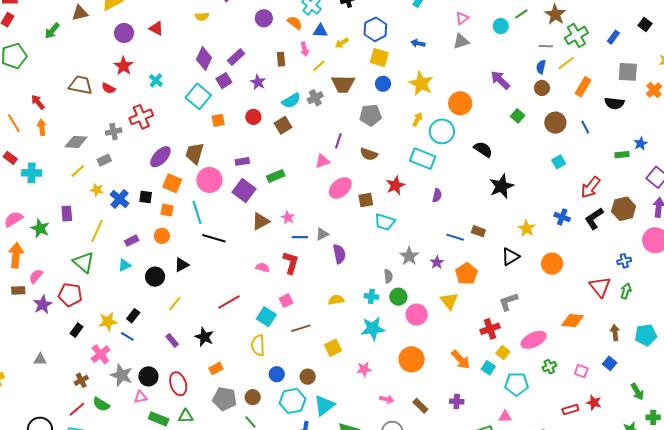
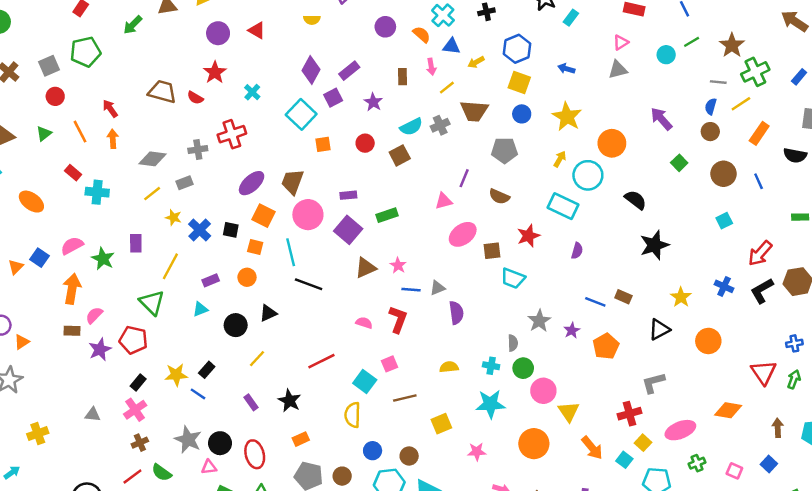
yellow triangle: (449, 301) -> (569, 412), moved
pink cross: (100, 354) -> (135, 410), moved

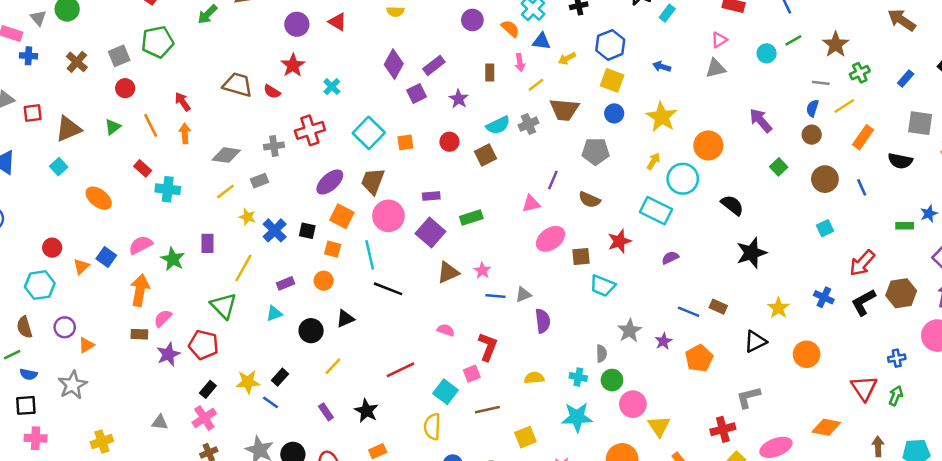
green cross: (755, 72) -> (860, 73), size x0.7
cyan square: (301, 114) -> (369, 133), moved
purple semicircle: (577, 251) -> (670, 258), turned -133
red L-shape: (398, 319) -> (488, 347), moved

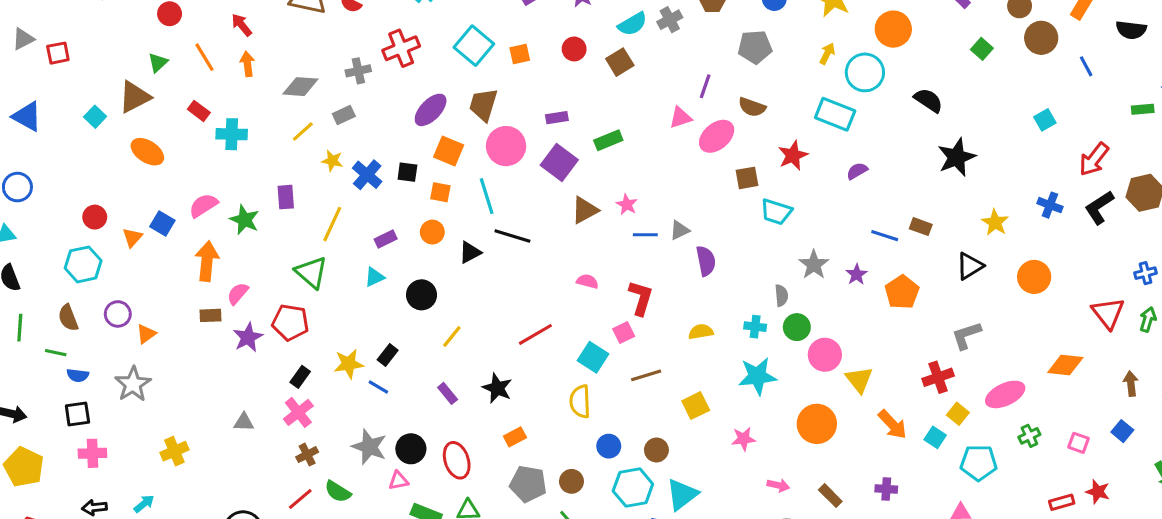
brown triangle: (68, 129) -> (135, 97), moved
brown circle: (825, 179) -> (1041, 38), moved
pink ellipse: (550, 239) -> (717, 136), moved
black triangle: (345, 319) -> (470, 252), moved
green line: (12, 355) -> (56, 353), turned 42

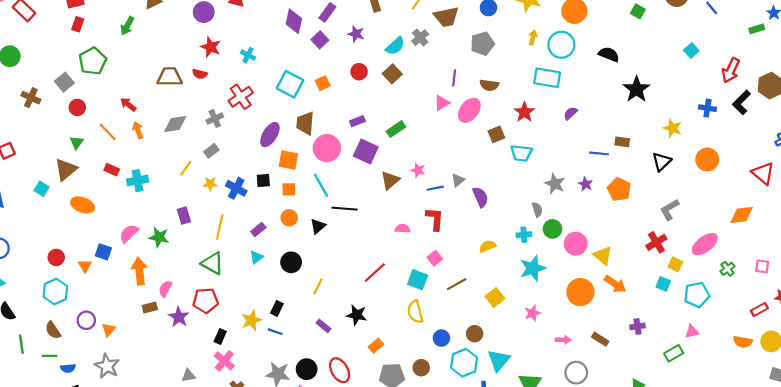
gray diamond: (300, 87) -> (175, 124), moved
red L-shape: (641, 298) -> (435, 219), moved
orange arrow: (892, 424) -> (615, 284), moved

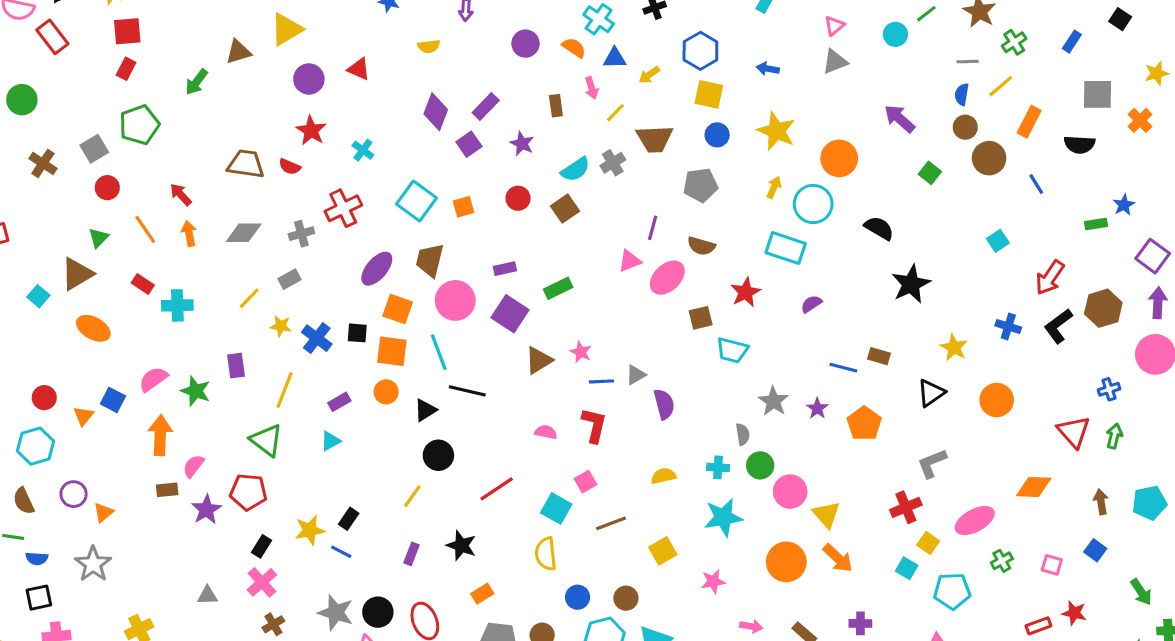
orange square: (289, 189) -> (392, 351), size x1.5
black circle: (291, 262) -> (438, 455), moved
purple rectangle: (323, 326) -> (412, 554), turned 64

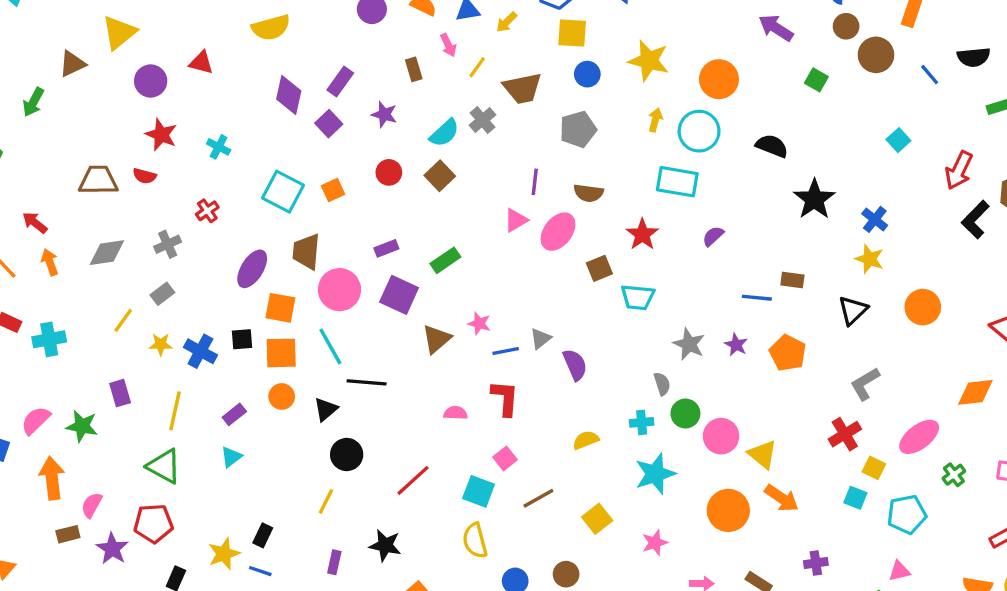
yellow semicircle: (429, 46) -> (271, 28), size x1.6
black semicircle: (1079, 145) -> (974, 57), moved
red cross: (343, 208) -> (207, 211), size x0.6
blue cross: (1008, 327) -> (875, 219), moved, turned 30

